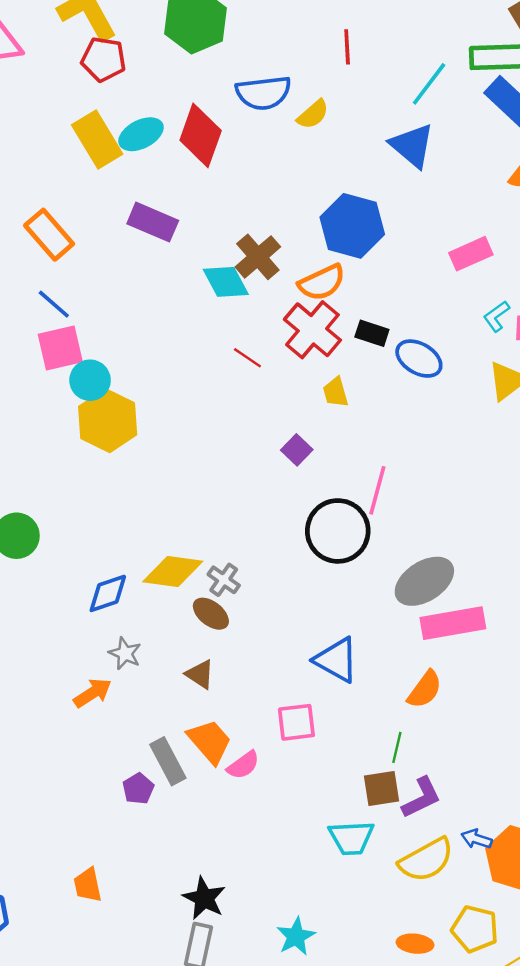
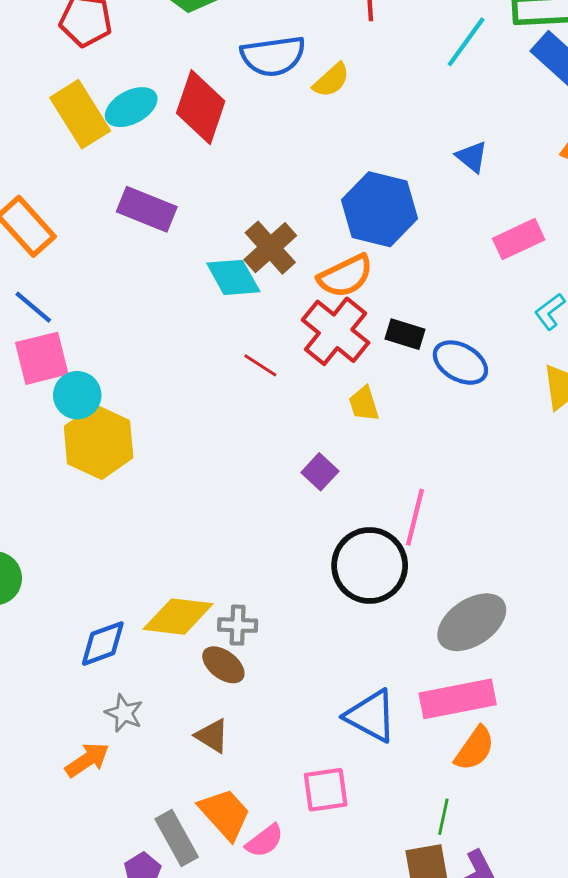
blue triangle: (412, 146) -> (472, 157), moved, size x0.6
gray cross: (224, 580) -> (238, 625), turned -32
pink rectangle: (453, 623) -> (458, 699), moved

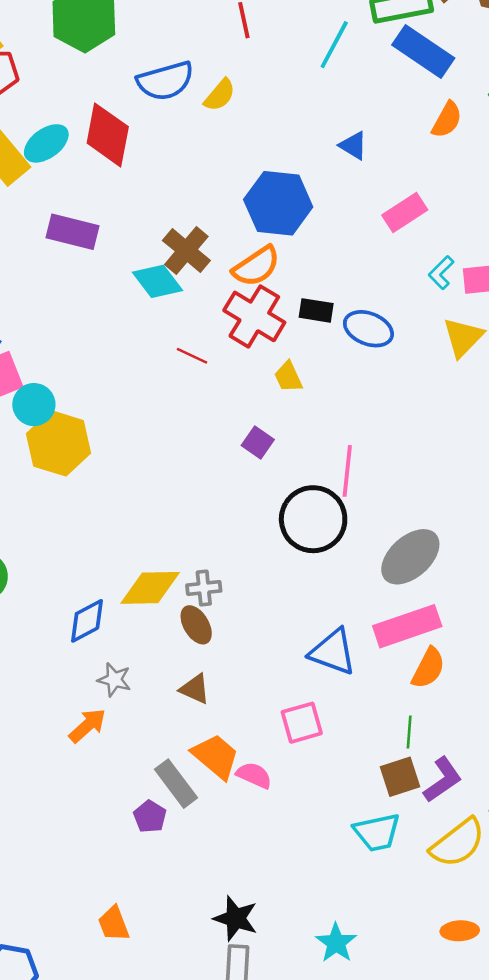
brown ellipse: (223, 665) -> (196, 625), turned 30
pink semicircle: (265, 841) -> (254, 775), turned -111

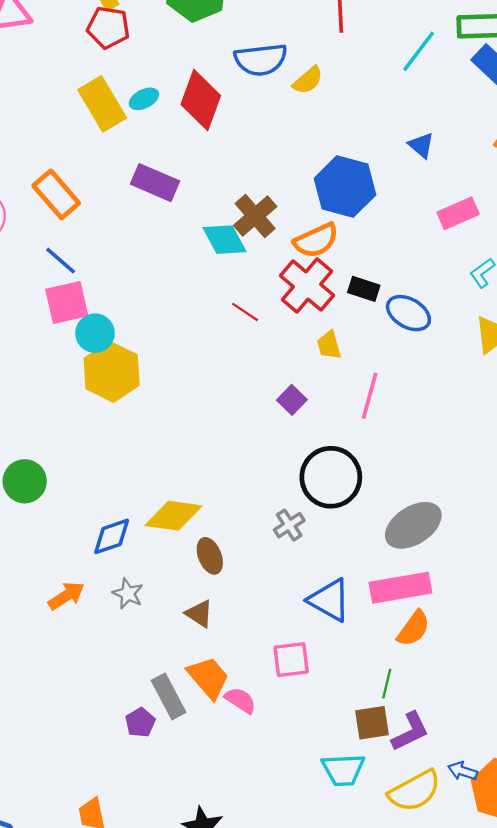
cyan ellipse: (46, 143) -> (144, 99), size x0.7
pink line: (347, 471) -> (370, 396), moved
gray cross: (204, 588) -> (289, 525), moved, turned -36
orange arrow: (87, 726) -> (66, 596), moved

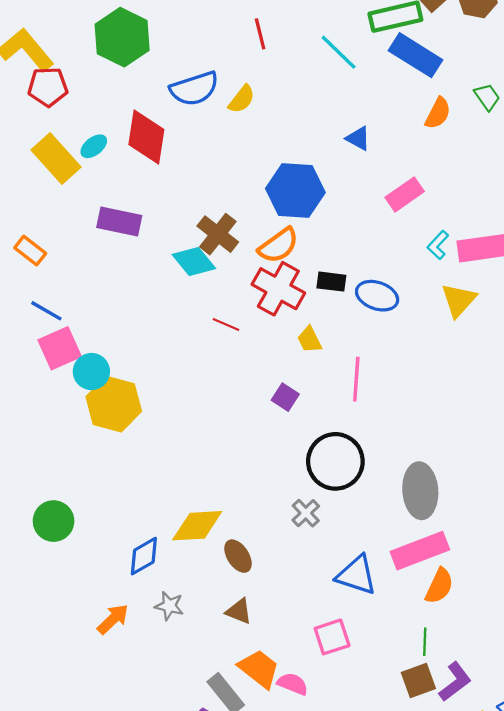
cyan line: (419, 51) -> (339, 52), turned -72
orange rectangle: (56, 194) -> (30, 251), size x0.7
gray ellipse: (413, 525) -> (420, 491), turned -50

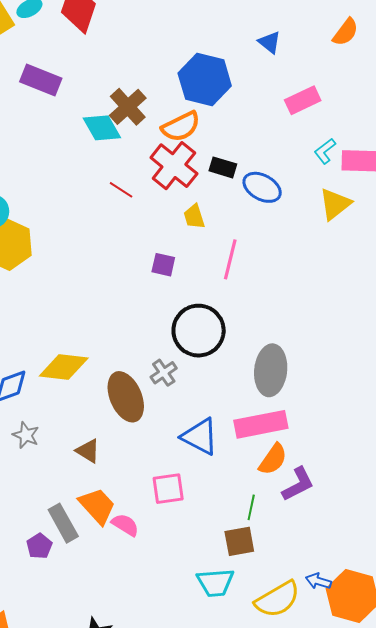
purple square: (285, 397) -> (163, 265), turned -30
brown ellipse: (238, 556) -> (126, 397), moved, size x1.6
purple L-shape: (455, 682) -> (298, 484), moved

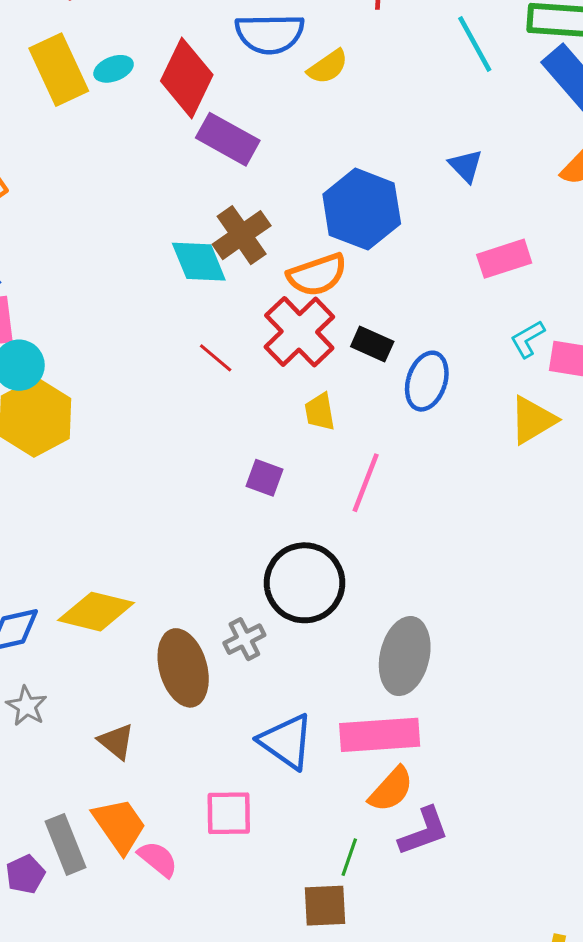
purple rectangle: (41, 80) -> (228, 139), moved
blue ellipse: (262, 187) -> (427, 381), turned 72

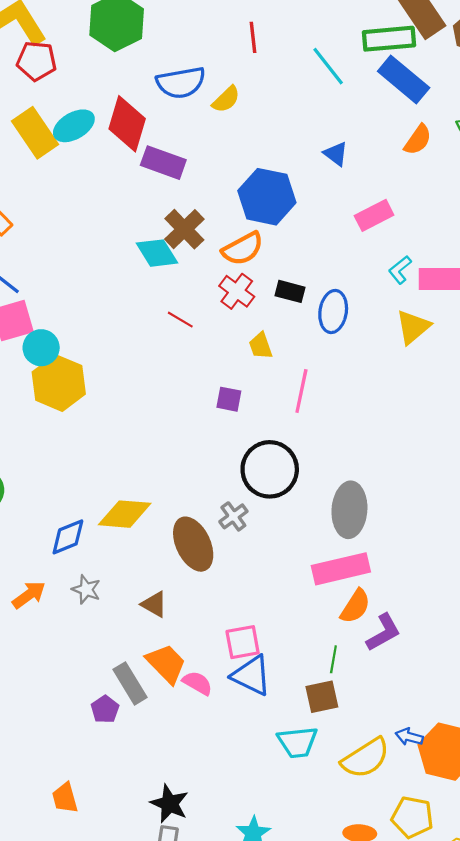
cyan ellipse: (114, 69) -> (74, 126), size x1.5
red cross: (299, 332) -> (237, 291), size x0.7
blue triangle: (286, 741) -> (251, 675), moved

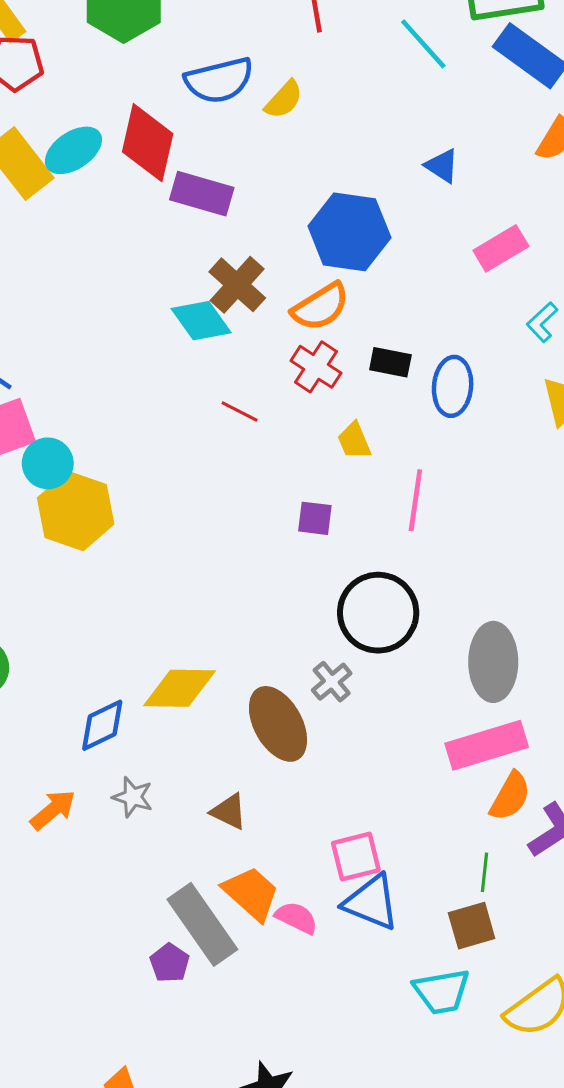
gray rectangle: (130, 683) -> (202, 924), size x1.4

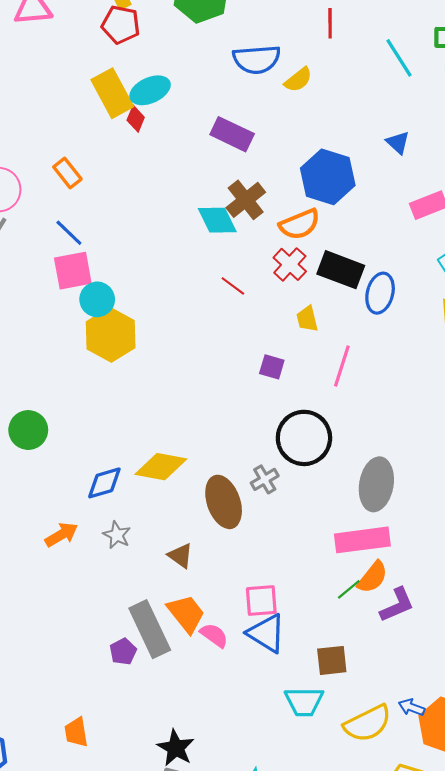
red diamond: (148, 143) -> (136, 119), moved, size x0.5
black rectangle: (390, 362) -> (341, 270), size x1.6
green line: (484, 872) -> (349, 589), moved, turned 35

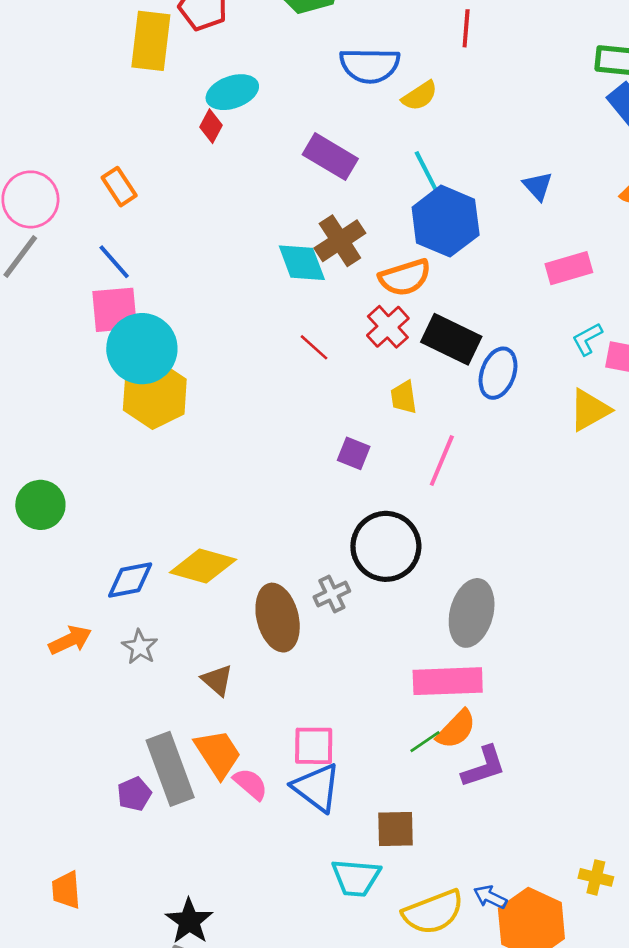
cyan line: (399, 58) -> (429, 176), moved
yellow rectangle: (112, 93) -> (151, 41), moved, turned 30
cyan circle: (97, 299) -> (142, 349), size x1.6

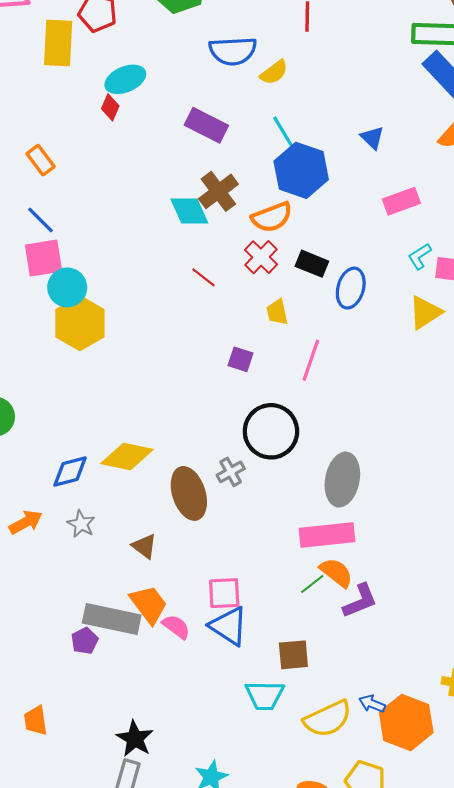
black rectangle: (451, 339) -> (312, 264), size x0.7
cyan circle: (142, 349) -> (67, 287), size x0.7
orange semicircle: (456, 729) -> (336, 572), turned -92
gray rectangle: (170, 769) -> (112, 619), turned -54

